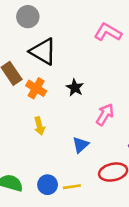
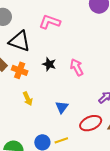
pink L-shape: (108, 32) -> (50, 22), moved
pink arrow: (105, 115) -> (77, 67), moved, turned -48

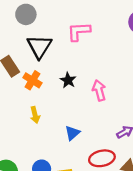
pink L-shape: (50, 22) -> (79, 31), turned -35
black triangle: (20, 41) -> (39, 47), turned 30

